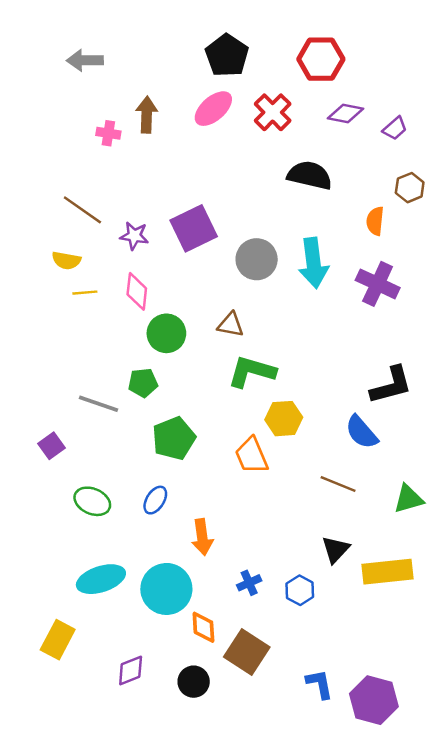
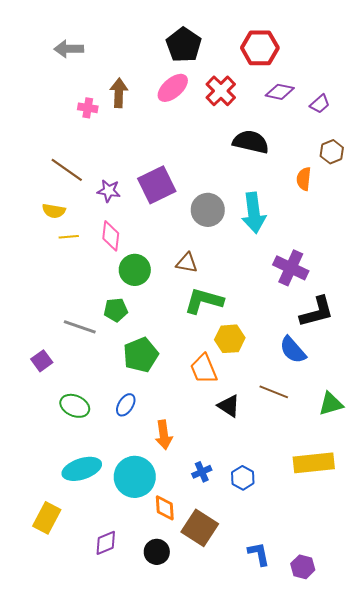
purple cross: (378, 284) -> (291, 268), moved
black triangle: (336, 549) -> (229, 406), moved, turned -40
purple hexagon: (374, 700) -> (303, 567), size x0.6

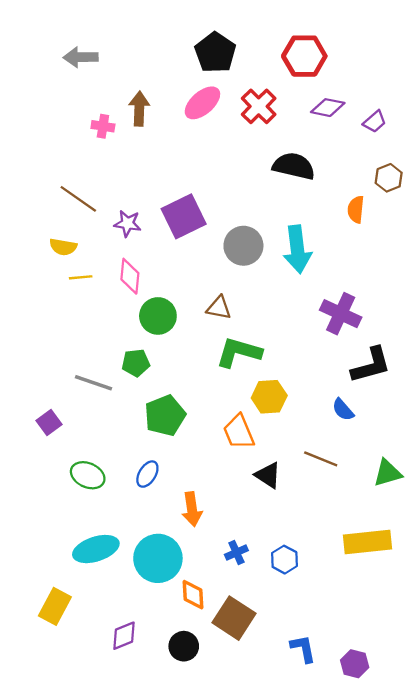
blue semicircle: (293, 350) -> (343, 410), size x0.7

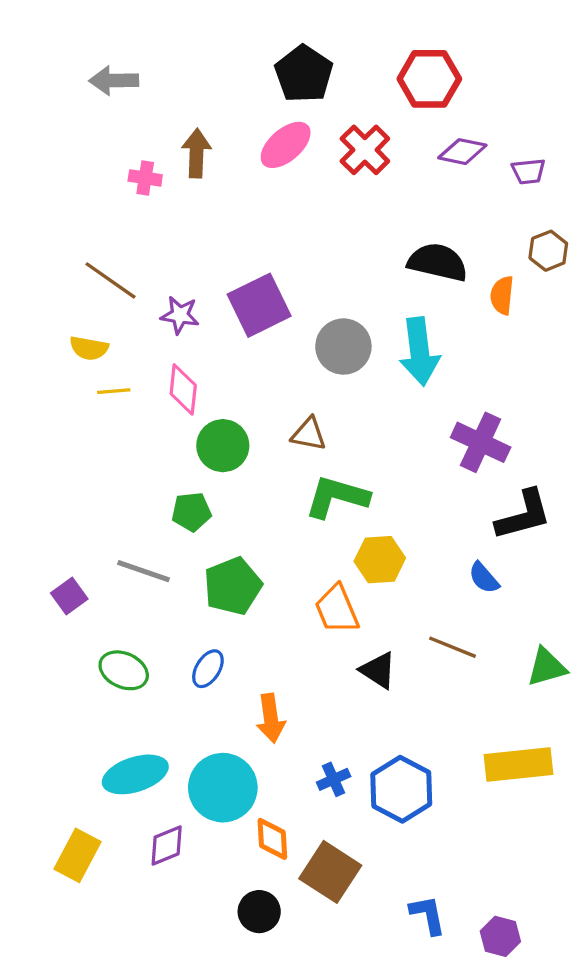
purple trapezoid: (375, 122) -> (528, 171), turned 35
black semicircle: (294, 166) -> (438, 262), moved
gray line: (94, 383) -> (144, 571), moved
blue hexagon: (284, 560) -> (401, 789), size x1.6
purple diamond: (124, 636) -> (167, 845), moved

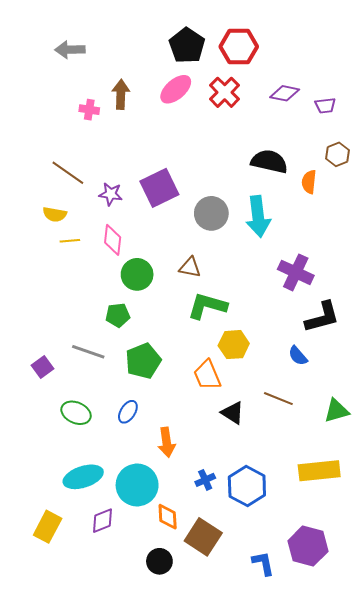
red hexagon: (429, 79) -> (239, 47), moved
purple hexagon: (500, 936) -> (308, 546), moved, size x1.6

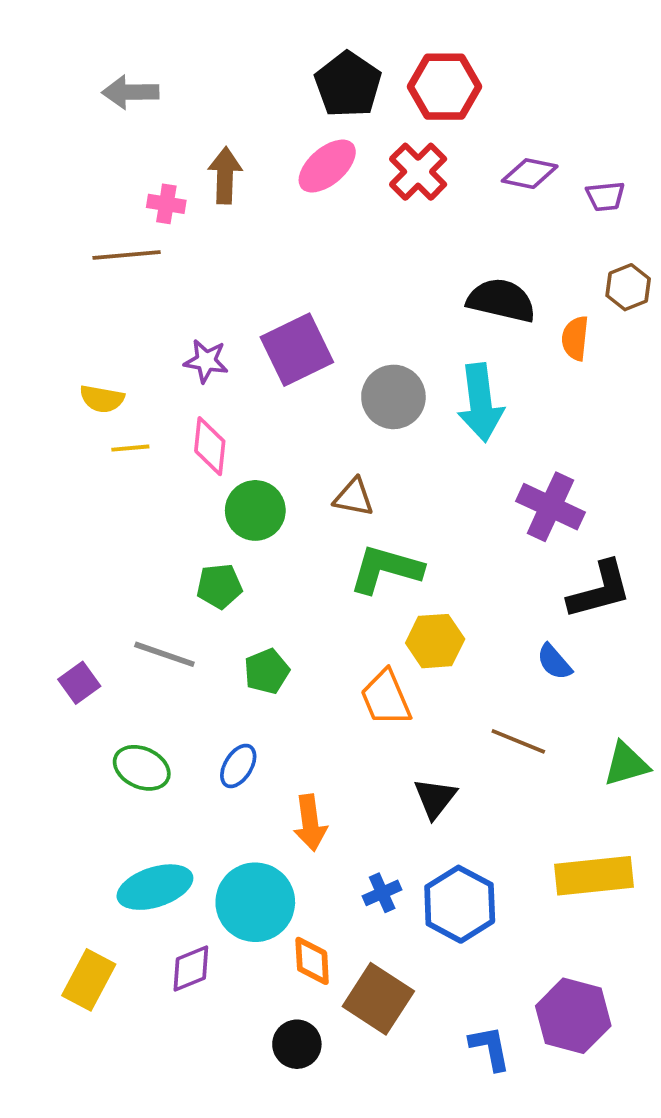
brown line: (68, 173) -> (127, 255), moved, turned -40
green pentagon: (143, 361) -> (267, 671), size x0.7
black triangle: (233, 413) -> (435, 798), moved, turned 35

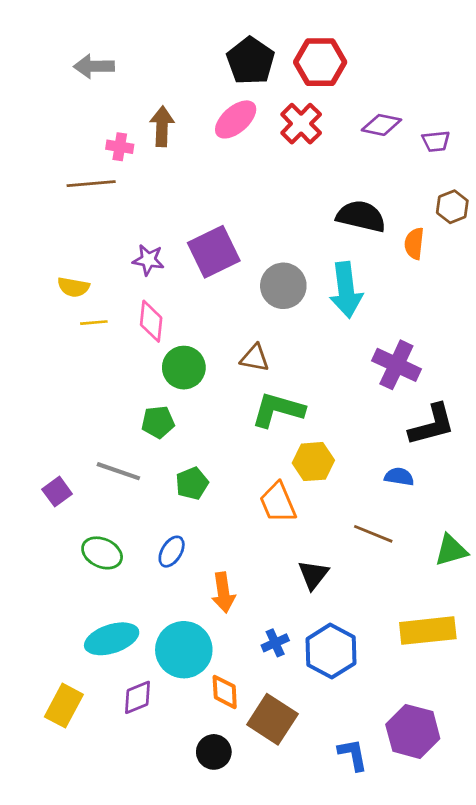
blue semicircle: (554, 662) -> (399, 477), turned 140

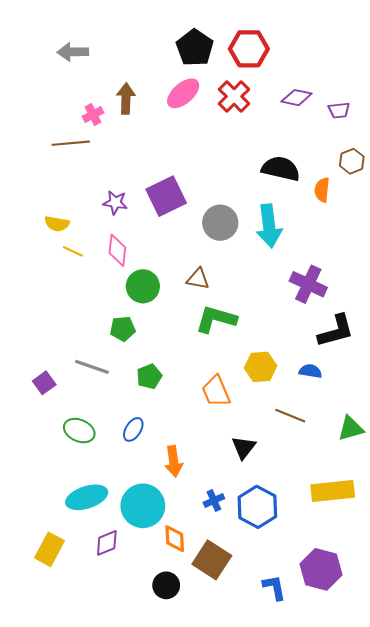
pink cross: (120, 147) -> (93, 115), turned -36
yellow line: (94, 323) -> (73, 251), turned 30
yellow hexagon: (313, 462) -> (261, 367), moved

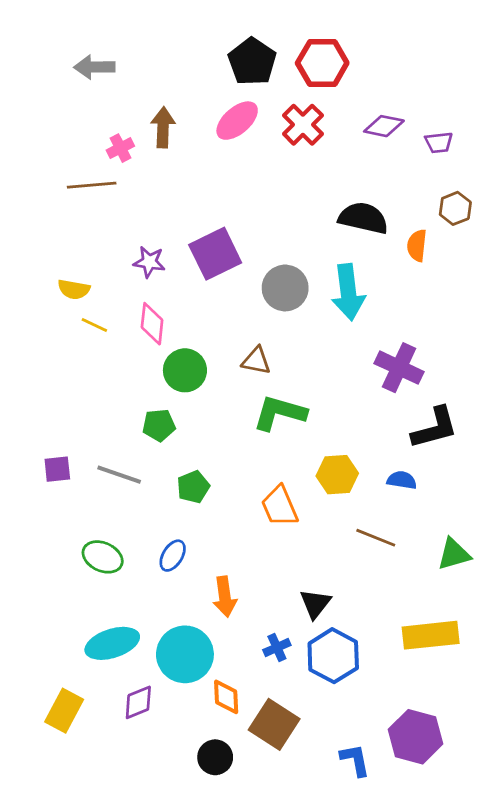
purple square: (44, 383) -> (57, 469), moved, turned 30
black triangle: (244, 447) -> (315, 604), moved

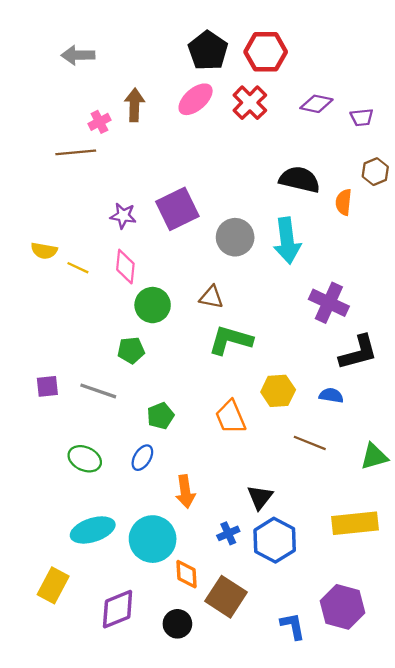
yellow semicircle: (74, 289) -> (44, 251), moved
green pentagon: (193, 487) -> (160, 416), moved
purple diamond: (138, 702) -> (118, 609), moved, size x1.4

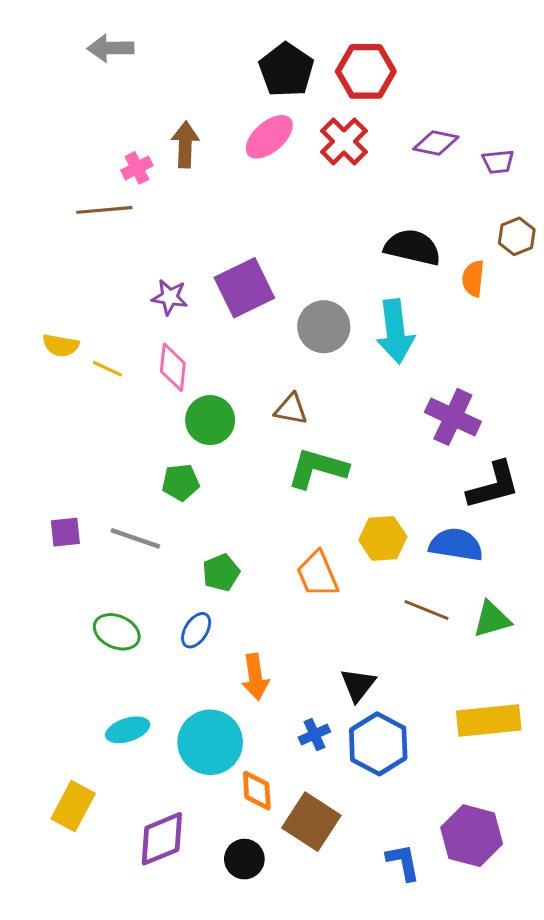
gray arrow: (78, 55) -> (111, 48), moved
blue semicircle: (331, 395) -> (456, 545), size x1.6
green triangle: (374, 457) -> (492, 619), moved
cyan ellipse: (93, 530) -> (128, 730), size x0.7

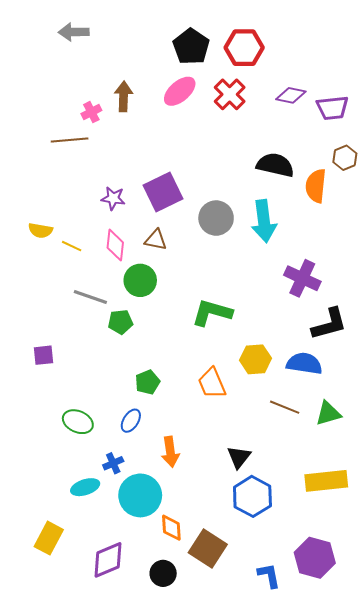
purple trapezoid: (498, 162) -> (332, 108), size x1.5
orange semicircle: (473, 278) -> (316, 186), size x1.4
brown triangle: (291, 409) -> (156, 240), moved
gray line: (135, 538) -> (90, 297), moved
blue cross: (314, 735) -> (113, 463), moved

